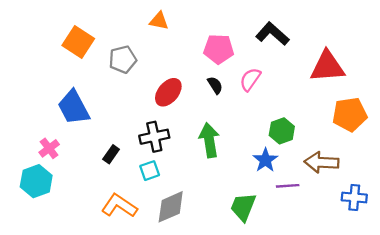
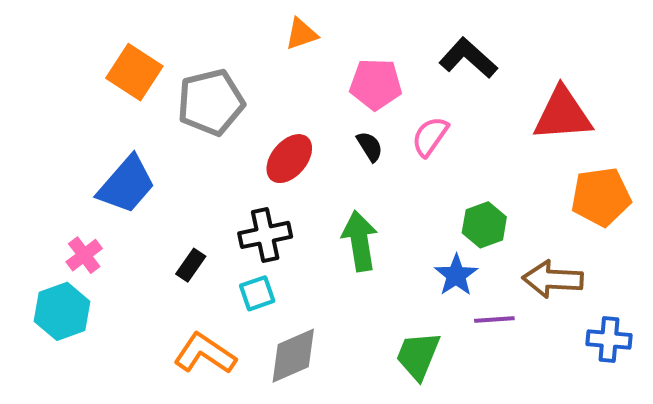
orange triangle: (159, 21) -> (301, 34), moved, turned -30
gray pentagon: (123, 59) -> (211, 102), size x1.4
blue trapezoid: (74, 107) -> (126, 185), turned -111

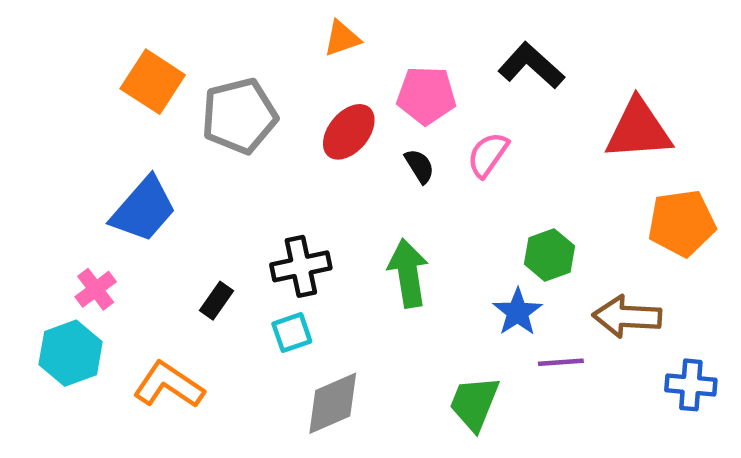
red ellipse: (289, 159) -> (349, 132), moved
orange L-shape: (205, 354) -> (169, 385), moved

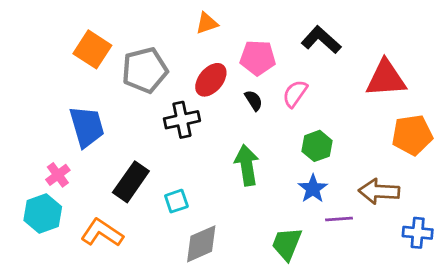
blue trapezoid: (144, 209) -> (87, 127), turned -57
green hexagon: (549, 255) -> (317, 146), moved
black cross: (301, 266) -> (182, 120), moved
black rectangle: (217, 301) -> (131, 182), size x1.8

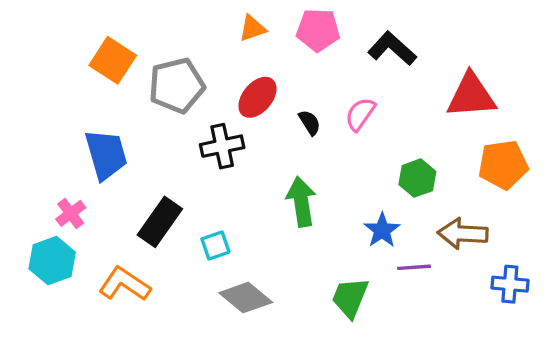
pink pentagon: (258, 58) -> (318, 30), moved
green hexagon: (317, 146) -> (417, 178), moved
gray diamond: (201, 244) -> (246, 298), turned 63

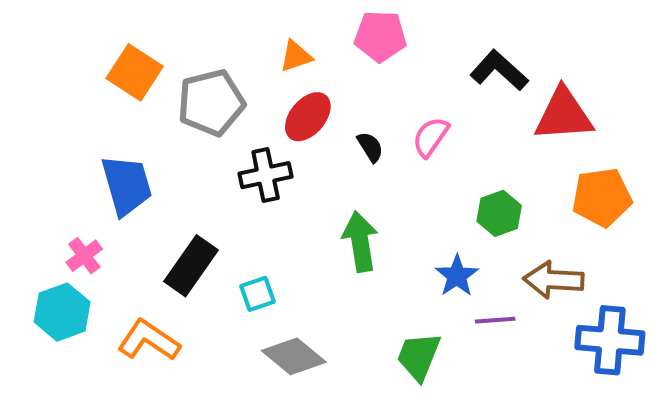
orange triangle: (252, 28) -> (296, 56), moved
black L-shape: (392, 48) -> (499, 70), moved
blue cross: (510, 284) -> (610, 340), size x1.5

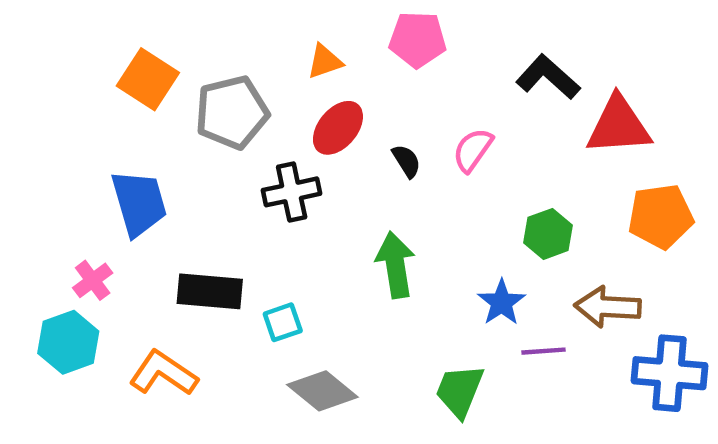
black rectangle: (191, 266) -> (210, 291), turned 60

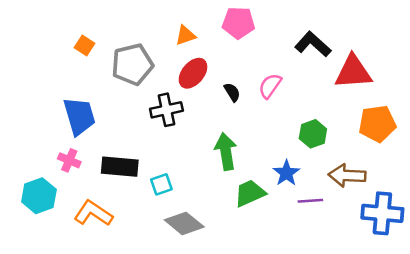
orange square: (148, 79) -> (84, 45), size x0.6
pink cross: (93, 280) -> (69, 160), moved, turned -30
green trapezoid: (460, 391) -> (250, 193), moved, turned 44

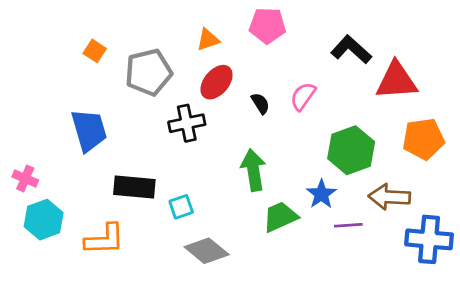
green hexagon: (313, 134) -> (351, 150), size x1.5
pink cross: (69, 160) -> (25, 178), moved
orange L-shape: (93, 213) -> (105, 239), turned 144

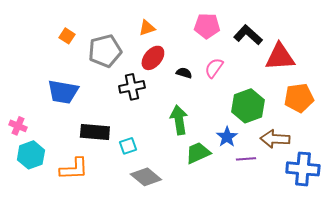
pink pentagon: (268, 25) -> (207, 26), moved
black semicircle: (260, 103) -> (184, 73), turned -42
blue trapezoid: (89, 130) -> (63, 92), turned 116

